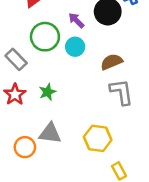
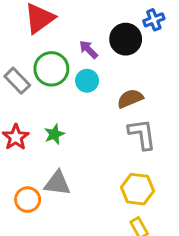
gray rectangle: (16, 59) -> (17, 81), moved
yellow hexagon: (98, 138) -> (138, 189), moved

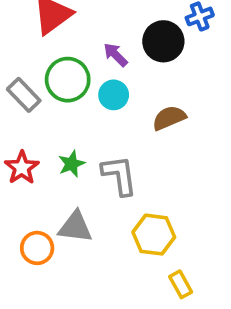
gray L-shape: (142, 134) -> (119, 175), moved
yellow hexagon: (138, 189) -> (154, 235), moved

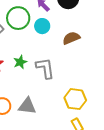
gray triangle: (75, 227) -> (27, 106), moved
yellow hexagon: (154, 235) -> (75, 99), moved

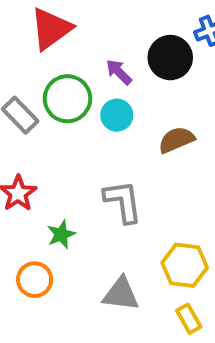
green star: (20, 62) -> (61, 234), moved
gray triangle: (27, 106) -> (121, 294), moved

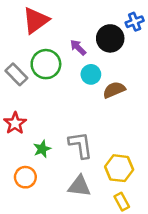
cyan circle: (117, 115) -> (91, 74), moved
gray L-shape: (123, 201) -> (81, 145), moved

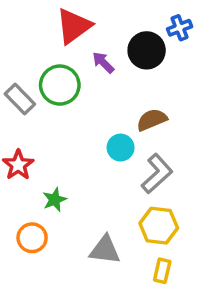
red triangle: (36, 20) -> (74, 26), moved
cyan circle: (91, 74) -> (121, 148), moved
gray L-shape: (81, 145) -> (157, 174), moved, turned 56
yellow rectangle: (122, 202) -> (162, 271), turned 42

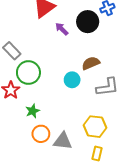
green circle: (60, 85) -> (28, 73), moved
gray L-shape: (157, 174) -> (107, 87), moved, turned 35
orange circle: (32, 238) -> (41, 134), moved

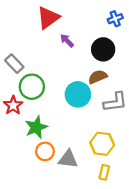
black circle: (88, 22) -> (103, 49), moved
cyan circle: (72, 80) -> (78, 94), size x1.5
green star: (33, 111) -> (36, 127), size x1.5

